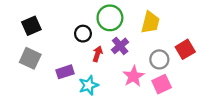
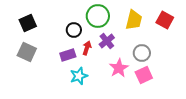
red square: (185, 49) -> (165, 20), moved, turned -30
purple rectangle: (65, 72) -> (68, 55), moved

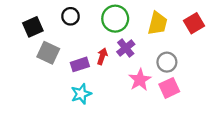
red square: (165, 20) -> (194, 23), turned 30
black circle: (74, 30) -> (71, 16), moved
gray square: (27, 52) -> (48, 53), moved
cyan star: (79, 76) -> (81, 94), moved

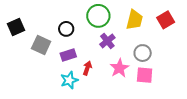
black circle: (71, 16) -> (66, 29), moved
black square: (33, 27) -> (16, 27), moved
red arrow: (102, 56) -> (87, 68), moved
pink square: (169, 88) -> (145, 75), turned 30

